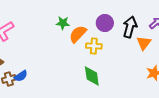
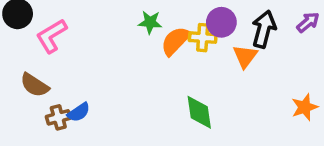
orange triangle: (144, 43) -> (245, 56), moved
yellow cross: (94, 46) -> (203, 38), moved

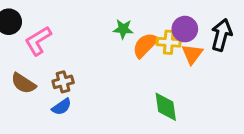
orange triangle: (245, 56) -> (192, 54), moved
brown cross: (58, 117) -> (63, 82), moved

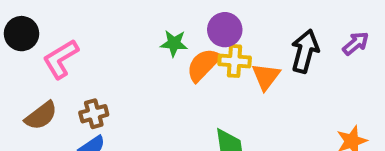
purple circle: (185, 29) -> (225, 30), moved
brown semicircle: (23, 83) -> (41, 116), turned -70

